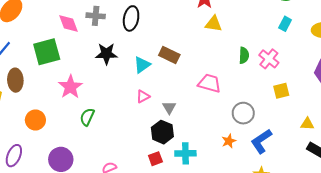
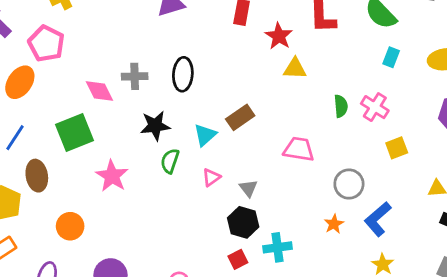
brown rectangle: (169, 55) -> (240, 117), turned -54
green semicircle: (87, 117) -> (170, 161), moved

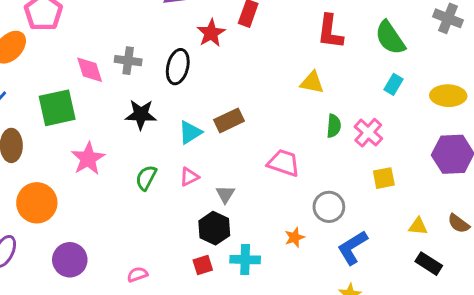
red star: (279, 36) -> (211, 33), moved
yellow triangle: (295, 68) -> (312, 82), moved
green semicircle: (170, 161) -> (146, 178), moved
orange star: (334, 224) -> (295, 237), moved
orange circle: (70, 226) -> (37, 203), size x1.4

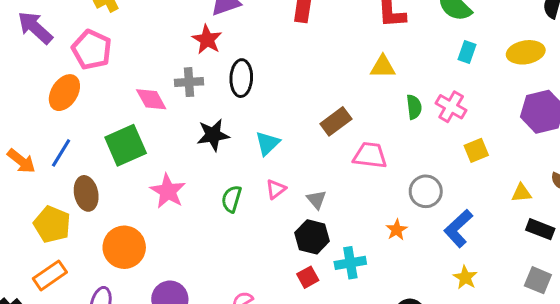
red star: (211, 33) -> (207, 40), moved
brown rectangle: (229, 120) -> (336, 121), moved

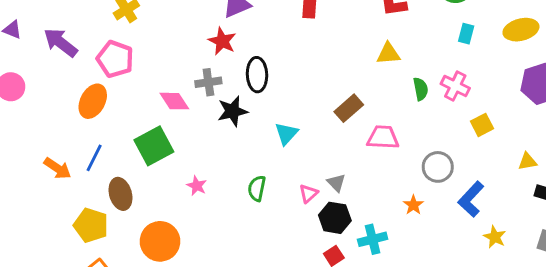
black star: (213, 135) -> (232, 111), moved
pink triangle: (276, 189) -> (308, 193), moved
pink star: (168, 191) -> (197, 186), size x0.6
yellow star: (465, 277) -> (495, 237), moved

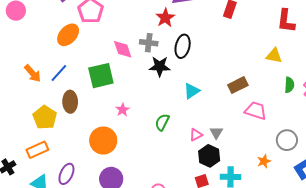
orange circle: (160, 241) -> (103, 141), moved

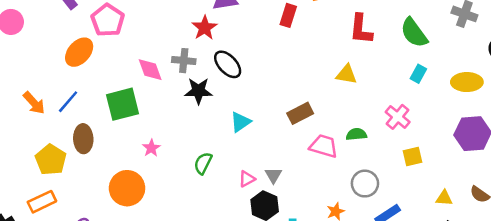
black ellipse: (183, 46) -> (228, 64), turned -55
green semicircle: (289, 85) -> (356, 134), moved, turned -98

